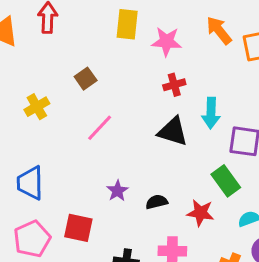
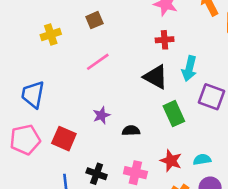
green rectangle: (226, 181) -> (174, 114), moved
red star: (200, 213) -> (171, 161), moved

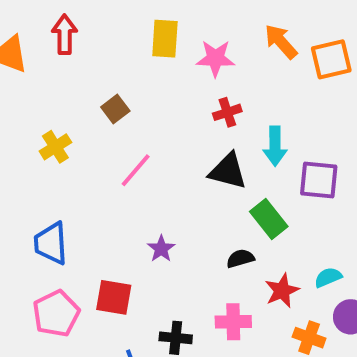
black semicircle: (131, 131) -> (240, 258), moved
red star: (171, 161) -> (282, 291), turned -30

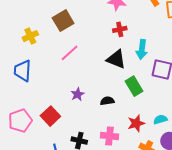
brown square: (115, 109) -> (63, 21), size x1.5
blue trapezoid: (51, 243) -> (23, 71), moved
black semicircle: (240, 258) -> (107, 101), moved
red square: (114, 297) -> (50, 116), turned 30

